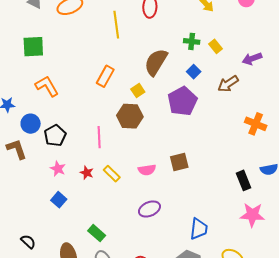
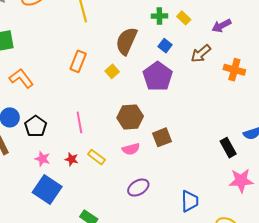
brown hexagon: (130, 116) -> (130, 117), moved
orange cross: (256, 124) -> (234, 70), moved
blue square: (59, 200) -> (47, 189), size x1.8

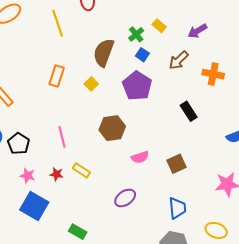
green cross: (159, 16) -> (136, 34), moved, turned -35
brown square: (162, 137) -> (176, 164), moved
black rectangle: (228, 148) -> (189, 111), moved
pink semicircle: (131, 149) -> (140, 157), moved

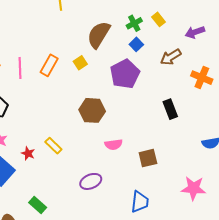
orange rectangle: (57, 76) -> (49, 65), moved
pink line: (62, 137) -> (20, 68), moved
red star: (57, 174) -> (28, 153), moved

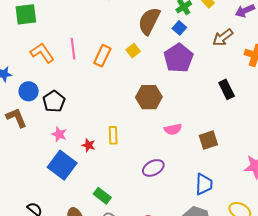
blue square: (136, 44) -> (179, 28), moved
pink line: (20, 68) -> (73, 49), moved
yellow rectangle: (53, 146) -> (113, 135), turned 48

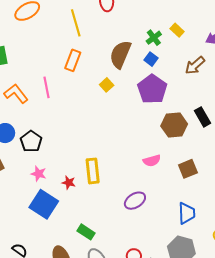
orange rectangle: (102, 56) -> (73, 60), moved
brown hexagon: (149, 97) -> (174, 125), moved
yellow rectangle: (113, 135) -> (93, 171), size x1.4

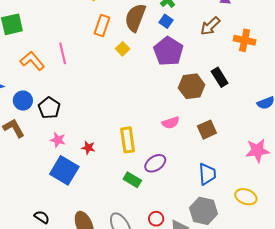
orange rectangle: (73, 60) -> (102, 25), moved
yellow rectangle: (93, 171) -> (128, 140), moved
green rectangle: (86, 232) -> (132, 180), moved

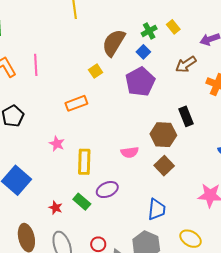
orange rectangle: (102, 25) -> (76, 103), moved, turned 40
brown hexagon: (192, 86) -> (163, 135), moved
brown square: (207, 130) -> (164, 166), turned -30
pink star: (58, 140) -> (57, 144), moved
red star: (88, 148) -> (56, 208), moved

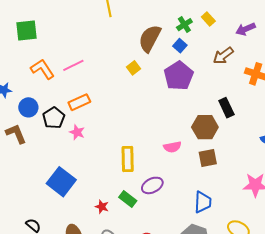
pink line: (36, 65) -> (73, 65), turned 70
orange rectangle: (76, 103) -> (79, 102), moved
pink star: (57, 144) -> (77, 132), moved
brown square: (164, 166) -> (208, 158), turned 36

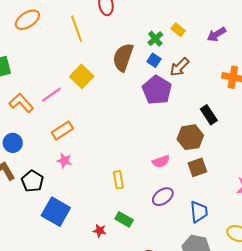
brown arrow: (223, 56) -> (179, 67), moved
yellow square: (133, 68) -> (82, 76), moved, size x1.6
black pentagon: (54, 118) -> (32, 181), moved
yellow rectangle: (128, 159) -> (118, 180), size x0.7
purple ellipse: (152, 185) -> (163, 197), moved

